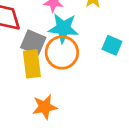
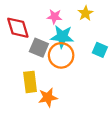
yellow rectangle: (32, 64) -> (30, 82), moved

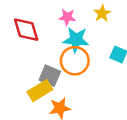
gray square: (39, 48) -> (50, 76), moved
yellow rectangle: (30, 82) -> (40, 91), turned 65

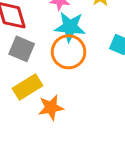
gray square: (50, 76) -> (22, 49), moved

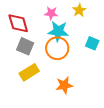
orange star: (51, 108) -> (64, 85), moved

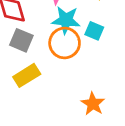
cyan square: (92, 43) -> (94, 31), moved
orange star: (64, 85) -> (93, 104), moved, turned -30

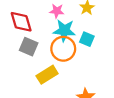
yellow rectangle: (27, 75) -> (47, 75), moved

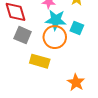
yellow rectangle: (47, 75) -> (40, 61), turned 48

